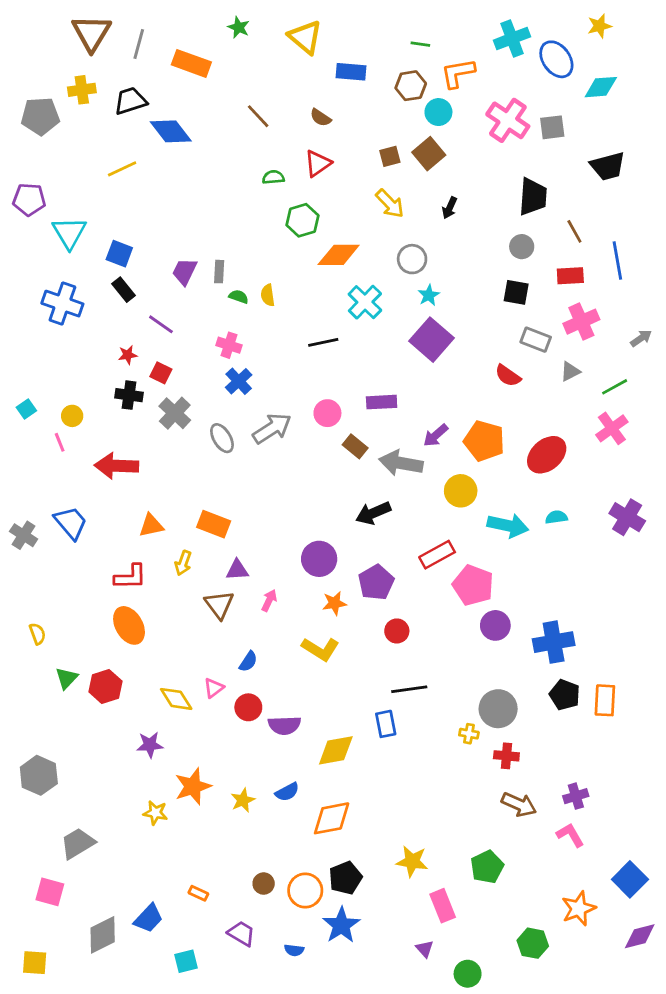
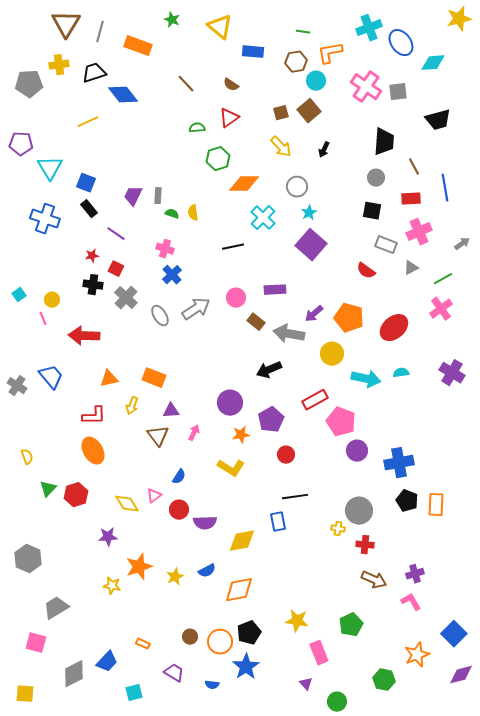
yellow star: (599, 26) -> (459, 19), moved, size x1.4

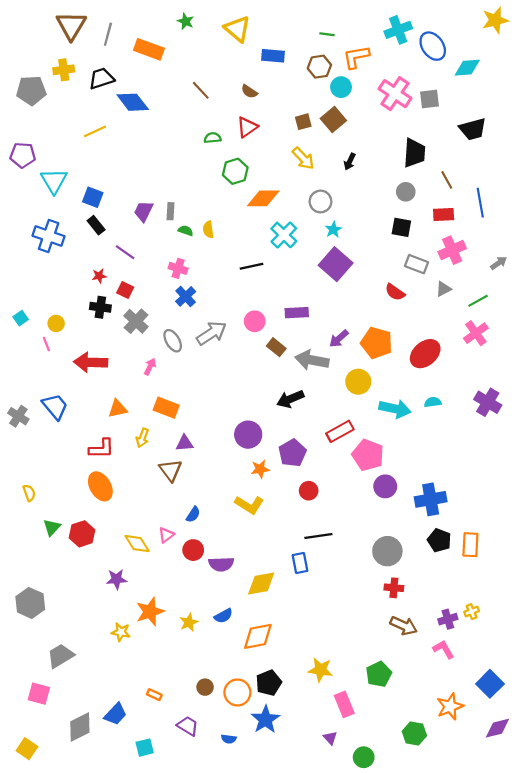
pink arrow: (194, 433) -> (150, 367), moved
yellow cross: (338, 529) -> (472, 612), moved, turned -32
yellow square: (25, 694) -> (27, 749), turned 30

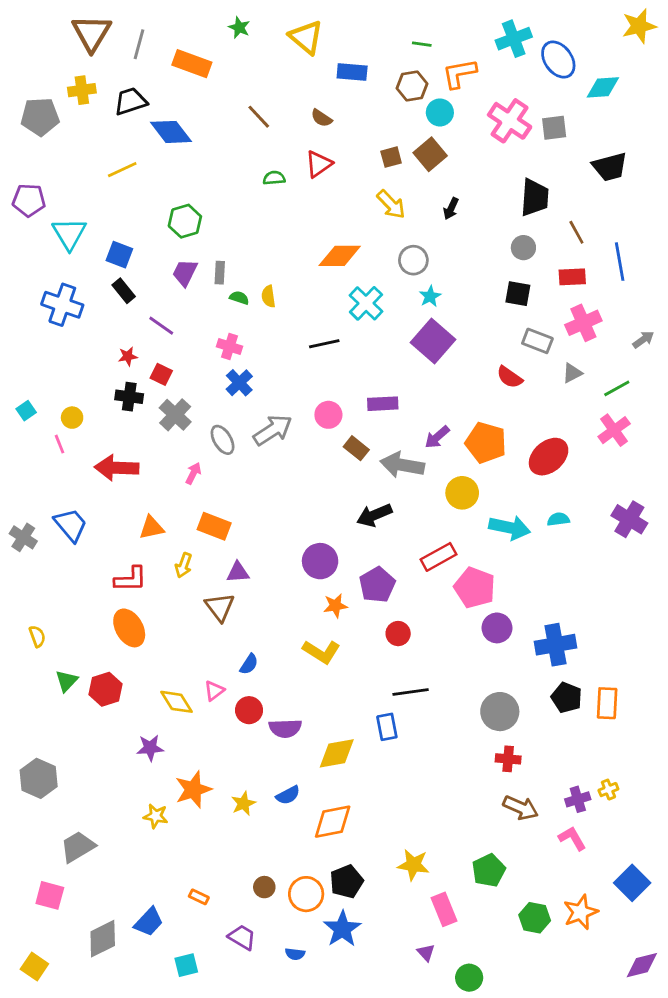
green hexagon: (235, 171) -> (185, 221), moved
purple diamond: (497, 728) -> (642, 965), moved
green hexagon: (414, 733) -> (535, 918), moved

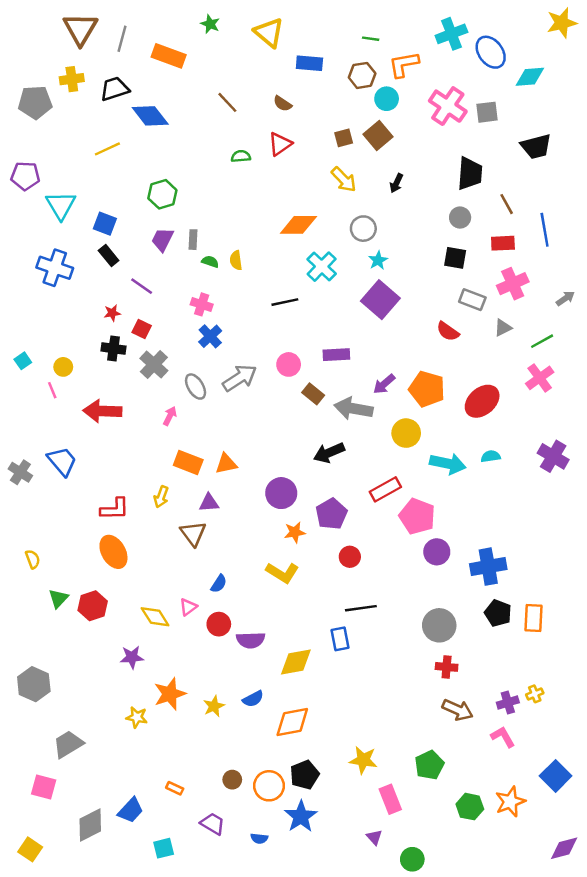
orange triangle: (151, 528) -> (226, 464), moved

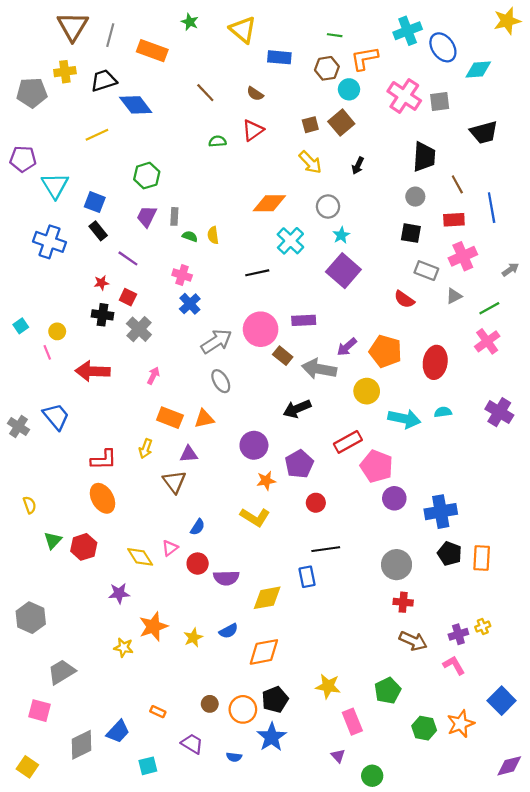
pink circle: (289, 364) -> (261, 329), size x1.6
gray ellipse: (196, 387) -> (221, 381), moved
red ellipse: (482, 401) -> (435, 362), turned -40

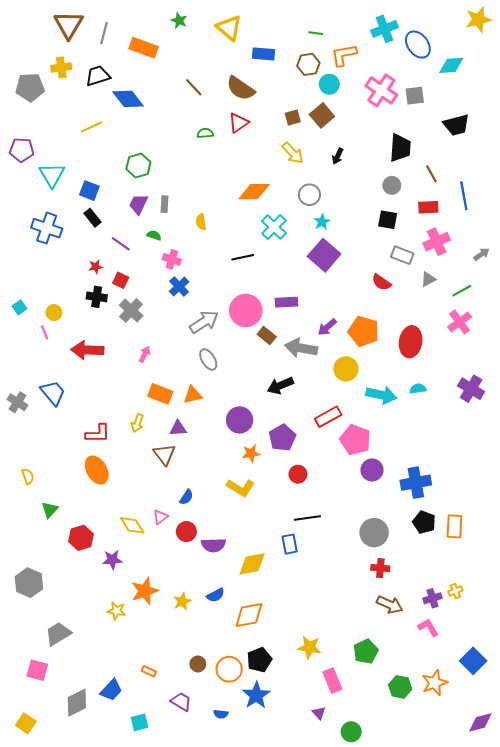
brown semicircle: (255, 94) -> (241, 88), size x1.8
green semicircle: (190, 236) -> (154, 235), moved
red hexagon: (84, 547) -> (81, 538), moved

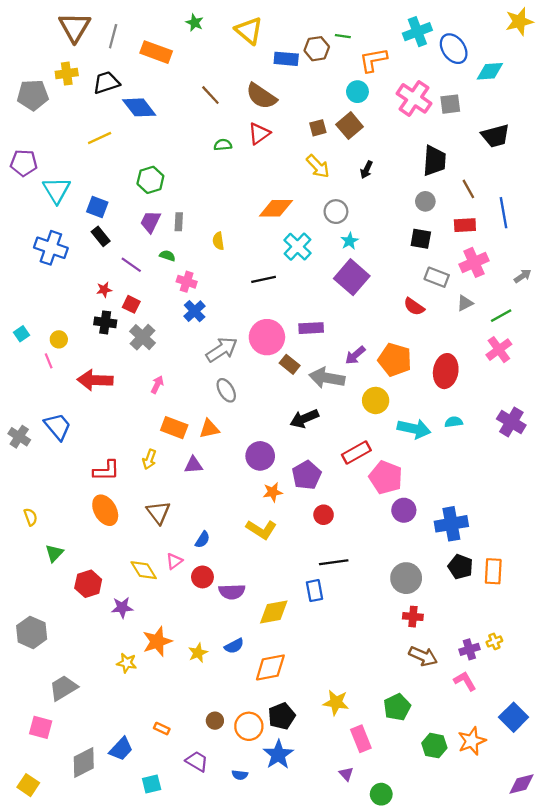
brown hexagon: (308, 64) -> (317, 49), moved
brown triangle: (164, 454) -> (158, 512), moved

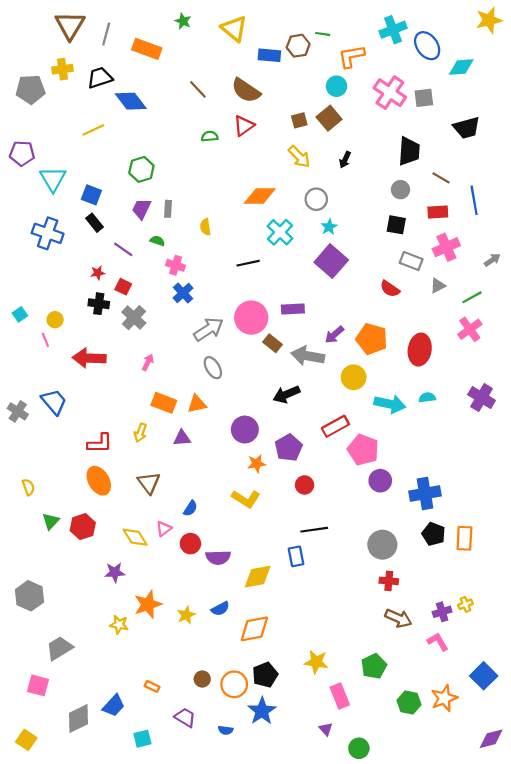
brown line: (468, 189) -> (441, 178), turned -30
red hexagon: (88, 584) -> (83, 527), moved

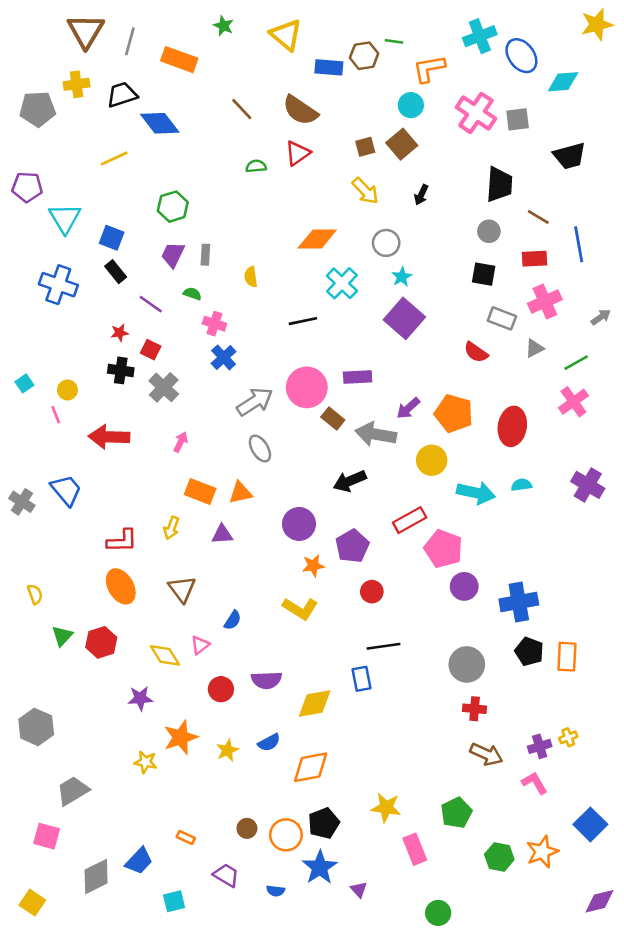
red circle: (190, 544) -> (221, 689), moved
purple triangle: (326, 729) -> (359, 890), moved

